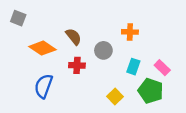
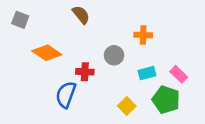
brown semicircle: (73, 37) -> (81, 15), moved
cyan rectangle: (133, 67) -> (147, 73), turned 56
blue semicircle: (44, 86) -> (66, 95), moved

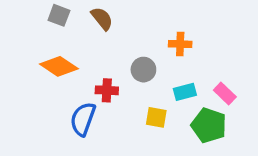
gray square: (20, 20) -> (59, 15), moved
yellow square: (127, 106) -> (156, 117), moved, turned -36

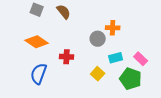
gray circle: (143, 70) -> (98, 39), moved
yellow square: (156, 117) -> (98, 74), turned 32
blue semicircle: (83, 119) -> (39, 74), moved

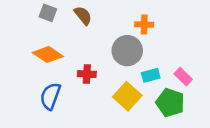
orange cross: (113, 28) -> (144, 25), moved
gray circle: (98, 39) -> (127, 51), size x1.5
yellow square: (98, 74) -> (127, 96), size x1.5

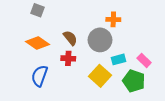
brown semicircle: (83, 15) -> (70, 38), moved

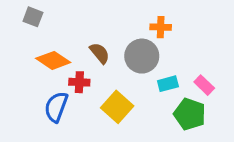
gray square: (37, 10) -> (33, 17), moved
red cross: (68, 58) -> (79, 82), moved
yellow square: (100, 76) -> (117, 107), moved

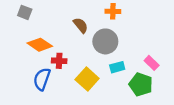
orange cross: (161, 27) -> (113, 11), moved
brown semicircle: (100, 53) -> (81, 25), moved
cyan rectangle: (168, 84) -> (117, 67), moved

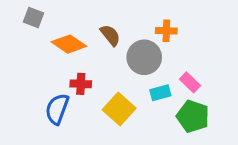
orange cross: (113, 11) -> (166, 31), moved
orange diamond: (40, 45) -> (69, 44), moved
pink rectangle: (152, 63) -> (190, 82), moved

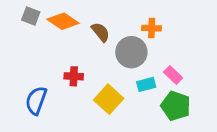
orange diamond: (69, 44) -> (63, 21), moved
blue semicircle: (57, 109) -> (36, 101), moved

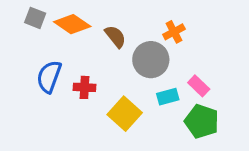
orange cross: (152, 28) -> (174, 32), turned -30
blue semicircle: (36, 101) -> (49, 77), moved

